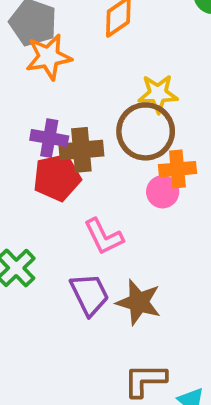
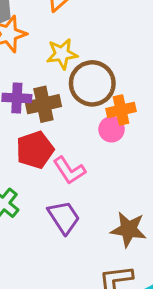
yellow star: (158, 94) -> (62, 54), moved
red pentagon: (57, 177) -> (35, 150), moved
brown star: (139, 302) -> (129, 229), moved

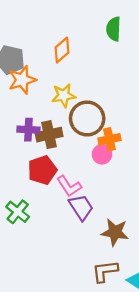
purple trapezoid: (64, 217) -> (81, 207), moved

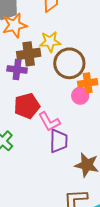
brown cross: (49, 135) -> (29, 54), moved
purple trapezoid: (81, 207) -> (59, 141), turned 30

